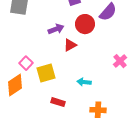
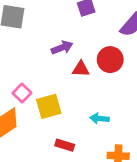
red circle: (85, 24) -> (110, 60), moved
red triangle: (70, 45) -> (81, 69), turned 32

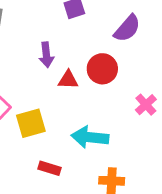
purple arrow: (62, 48) -> (46, 55), turned 105
cyan arrow: (99, 118) -> (90, 137), size x1.6

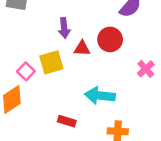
yellow square: (31, 123) -> (51, 62), moved

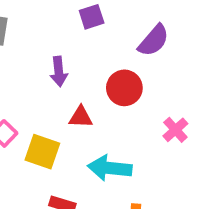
red triangle: (82, 48) -> (81, 117), moved
yellow square: (51, 62) -> (42, 152), moved, turned 35

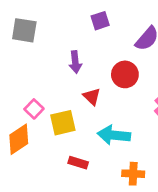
red triangle: (81, 117) -> (92, 97), turned 42
yellow square: (42, 152) -> (63, 123), turned -32

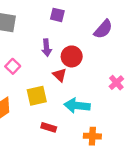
purple square: (100, 21) -> (57, 15), moved, turned 32
red circle: (125, 74) -> (72, 56), moved
pink square: (34, 109) -> (13, 66), moved

